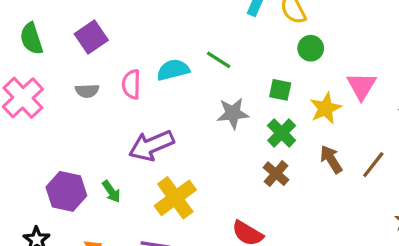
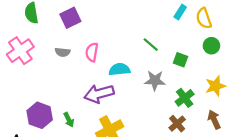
cyan semicircle: (173, 70) -> (119, 69), moved
green square: (280, 90) -> (181, 60), moved

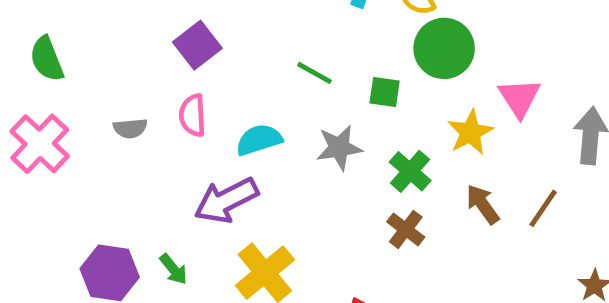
purple square: (70, 18) -> (197, 45), moved
green circle: (211, 46) -> (444, 48), size x1.6

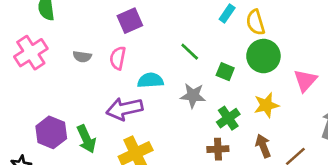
pink triangle: (519, 98) -> (305, 80), moved
brown cross: (406, 229) -> (218, 149), turned 36
green arrow: (173, 269) -> (86, 139), size x1.5

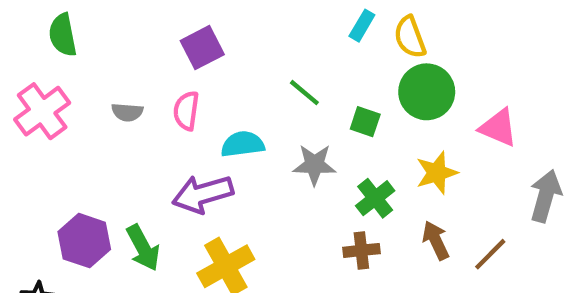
pink triangle: (305, 80) -> (498, 128), turned -45

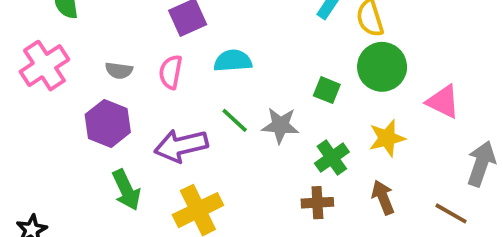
green line: (304, 93) -> (235, 120), moved
cyan semicircle: (243, 144) -> (233, 61), moved
purple hexagon: (84, 241) -> (108, 123), moved
brown line: (490, 254) -> (451, 213), moved, turned 72

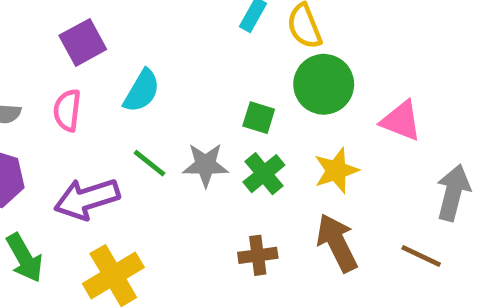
cyan semicircle: (233, 61) -> (142, 91), turned 129
green cross: (332, 158) -> (264, 174), moved
brown arrow: (383, 197) -> (337, 243), size x1.4

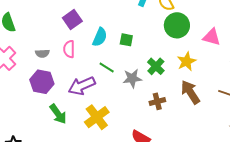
green square: (259, 118) -> (126, 40), moved
gray star: (206, 165) -> (132, 78), moved

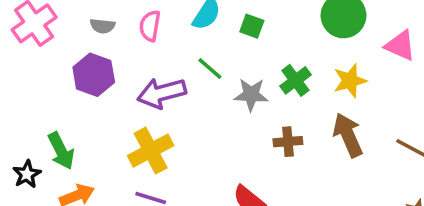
green arrow: (58, 114) -> (61, 151), moved
yellow cross: (97, 117) -> (151, 151), moved

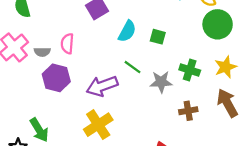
gray semicircle: (103, 26) -> (42, 52), moved
pink semicircle: (150, 26) -> (67, 44), moved
green cross: (295, 80) -> (190, 70), turned -30

